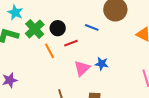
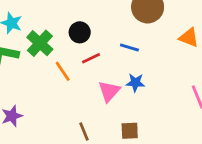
blue line: (92, 27) -> (129, 48), moved
black circle: (58, 28) -> (80, 32), moved

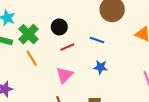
orange line: (63, 71) -> (32, 58), moved
pink triangle: (109, 91) -> (64, 75), moved

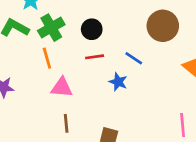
blue star: (101, 67) -> (118, 82), moved
pink triangle: (64, 75) -> (62, 87), moved, turned 36

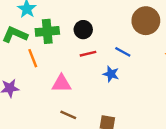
green cross: (51, 28) -> (47, 31), turned 30
orange line: (47, 58) -> (33, 58), moved
brown line: (66, 123) -> (68, 115), turned -56

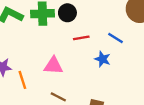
black circle: (83, 30) -> (67, 13), moved
orange line: (33, 58) -> (22, 80), moved

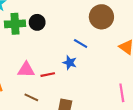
red line: (81, 38) -> (48, 75), moved

